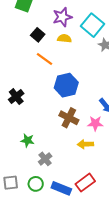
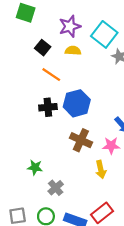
black cross: (16, 97) -> (48, 107), moved, turned 35
yellow arrow: (85, 144) -> (101, 170), turned -98

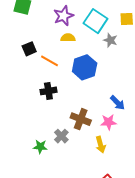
black square: (43, 48) -> (29, 49), moved, turned 32
blue hexagon: (77, 103) -> (85, 67), moved
gray cross: (56, 188) -> (61, 136), moved

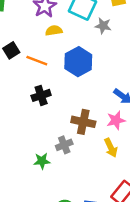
gray cross: (61, 136) -> (64, 145), turned 32

